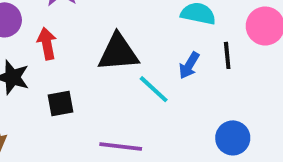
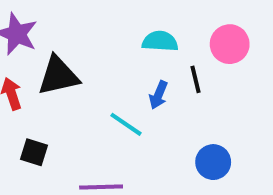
black triangle: (118, 53) -> (58, 76), moved
black square: (61, 104) -> (34, 152), turned 36

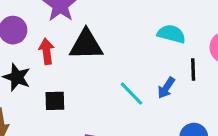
blue arrow: (158, 95) -> (166, 88), moved
black square: (34, 152) -> (55, 101), turned -30

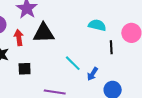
blue arrow: (166, 88) -> (93, 74), moved

